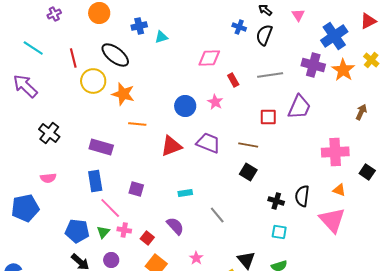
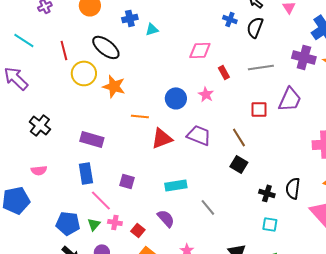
orange line: (137, 124) -> (140, 116), moved
brown line: (248, 145) -> (239, 137), turned 48
cyan rectangle: (185, 193) -> (176, 185), size x1.5

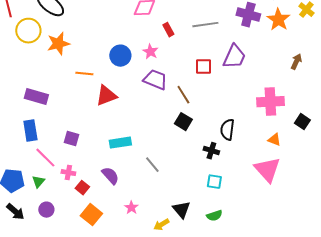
orange star: (114, 86) -> (58, 44), turned -30
purple trapezoid: (199, 135) -> (155, 80), moved
black semicircle: (293, 188) -> (227, 130), moved
pink cross: (115, 222) -> (68, 173), moved

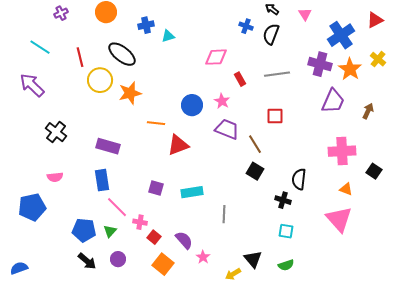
purple trapezoid: (234, 57) -> (333, 101), moved
purple square: (71, 139) -> (156, 188), moved
gray line: (152, 165) -> (224, 214), turned 42
purple semicircle: (110, 176) -> (184, 240), moved

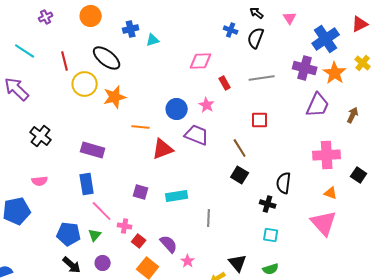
purple trapezoid: (227, 129) -> (197, 135), moved

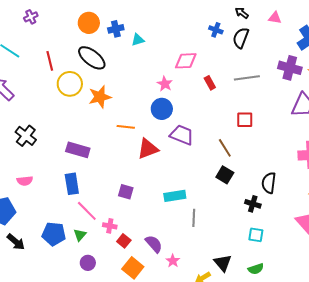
orange circle: (91, 16) -> (89, 23), moved
pink triangle: (290, 18) -> (275, 18), turned -48
pink star: (207, 105) -> (165, 84), moved
cyan rectangle: (177, 196) -> (175, 196), moved
black arrow: (72, 265) -> (16, 242), moved

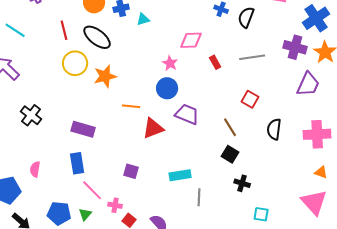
red line: (50, 61) -> (64, 30), moved
red square: (245, 120) -> (250, 99), turned 30
pink semicircle: (25, 181) -> (35, 169), moved, turned 105
black semicircle: (269, 183) -> (274, 129), moved
black cross: (253, 204) -> (242, 183), moved

